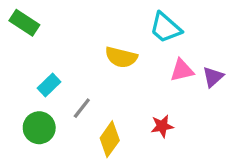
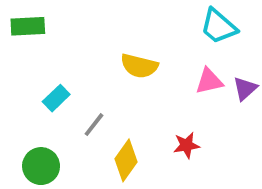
green rectangle: (24, 23) -> (28, 26), turned -36
cyan trapezoid: (165, 28) -> (219, 26), moved
green circle: (39, 128) -> (41, 166), moved

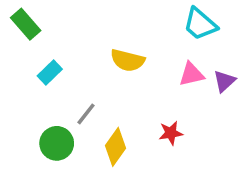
green rectangle: (28, 26) -> (26, 24), turned 52
cyan rectangle: (56, 98) -> (50, 72), moved
green circle: (41, 166) -> (57, 143), moved

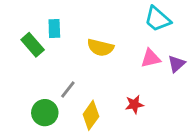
green rectangle: (26, 24) -> (33, 45), moved
cyan rectangle: (50, 72) -> (54, 29), moved, turned -48

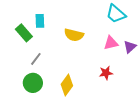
gray line: (68, 90) -> (36, 59), moved
red star: (134, 104) -> (106, 73), moved

